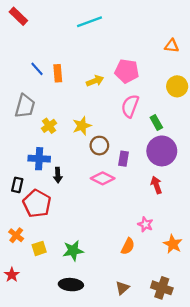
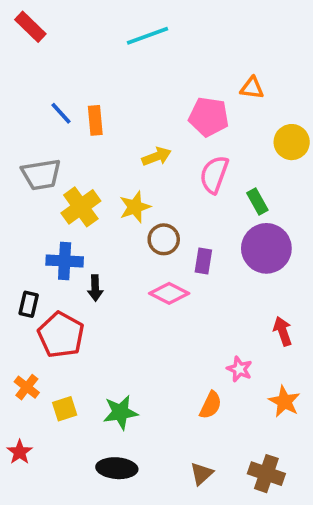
orange triangle: (172, 46) -> (252, 88), moved
yellow arrow: (95, 81) -> (156, 156), moved
gray trapezoid: (25, 106) -> (41, 174), turned 65
yellow cross: (49, 126) -> (81, 207), size x1.5
red arrow: (156, 185) -> (283, 331), moved

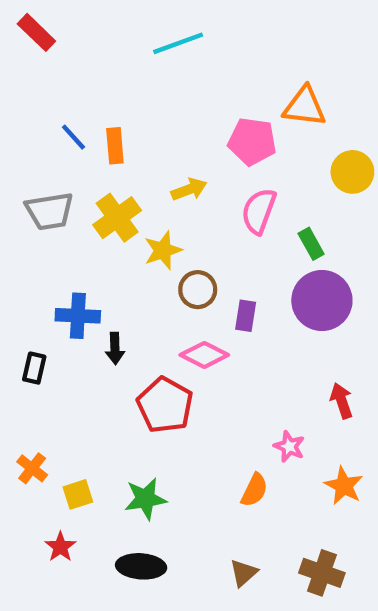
orange triangle: (252, 88) -> (304, 107), size x1.5
yellow cross: (81, 207) -> (117, 218), moved
red pentagon: (61, 335) -> (165, 405), moved
red star: (20, 452) -> (60, 547), moved

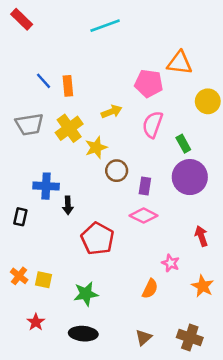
pink diamond: (204, 355) -> (144, 216), moved
yellow square: (78, 494) -> (43, 280), moved, turned 30

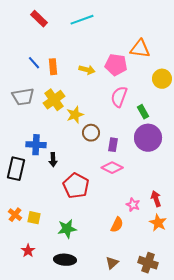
red rectangle: (22, 19) -> (39, 19), moved
yellow arrow: (112, 112) -> (87, 70), moved, turned 35
black rectangle: (20, 217) -> (16, 169), size x1.6
red arrow: (201, 236) -> (156, 199), moved

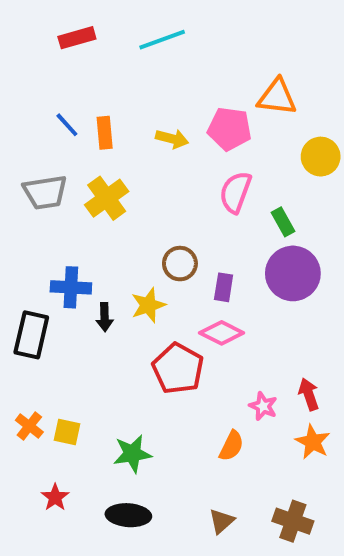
red rectangle: (39, 19) -> (77, 38), turned -60
yellow star: (75, 115) -> (148, 305), moved
red pentagon: (76, 186) -> (178, 369), moved

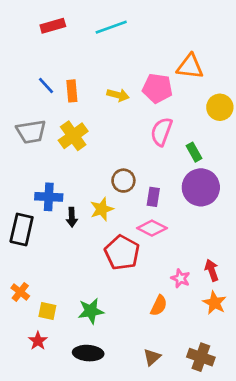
yellow square: (67, 432) -> (47, 311), moved

